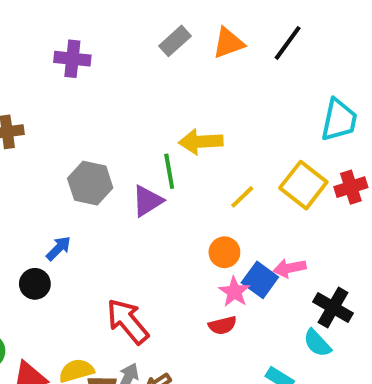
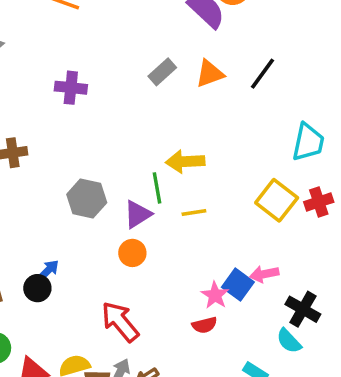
yellow line: (242, 197) -> (194, 213), moved, turned 35
blue arrow: (59, 248) -> (48, 271), moved
orange circle: (224, 252) -> (132, 253), moved

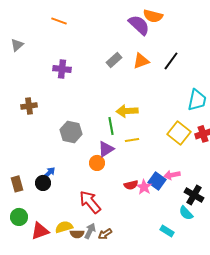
purple triangle: (138, 214) -> (106, 149), moved
red semicircle: (204, 325) -> (131, 185), moved

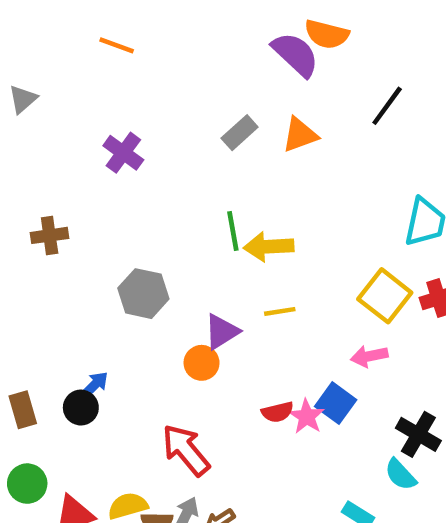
black line: (171, 61) -> (387, 106), moved
purple cross: (62, 69) -> (123, 153), turned 30
green line: (111, 126) -> (233, 231), moved
pink arrow: (172, 175) -> (369, 356), moved

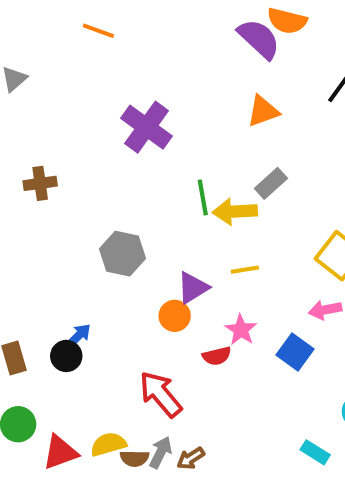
gray rectangle: (240, 133) -> (271, 183), moved
purple cross: (123, 153) -> (147, 127), moved, size x1.4
brown cross: (50, 235) -> (40, 183), moved
red semicircle: (278, 412) -> (217, 356), moved
pink star: (307, 416) -> (241, 330), moved

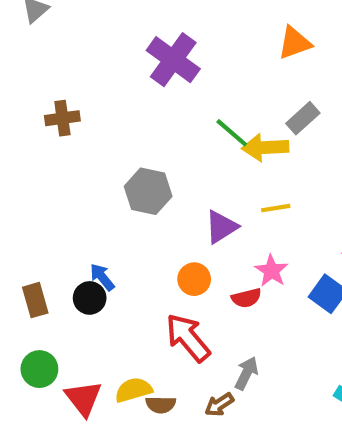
green line: (203, 197) -> (232, 133), turned -39
orange circle: (175, 316) -> (194, 279), moved
blue arrow: (78, 336) -> (102, 277), turned -84
red triangle: (60, 452) -> (83, 398), turned -48
gray arrow: (161, 452) -> (246, 373), moved

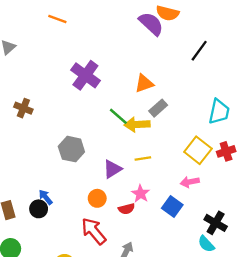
orange triangle: (294, 43) -> (144, 83), moved
brown cross: (62, 118) -> (23, 108), turned 30

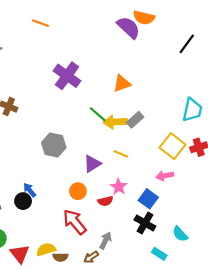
black line: (199, 51) -> (187, 44), moved
gray rectangle: (158, 108) -> (135, 120), moved
yellow line: (143, 158) -> (121, 154), turned 32
black cross: (216, 223) -> (145, 223), moved

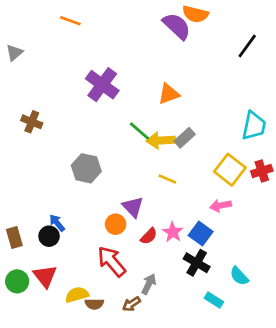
purple triangle: (92, 164) -> (133, 207), moved, turned -42
pink star: (119, 187) -> (173, 232), moved
red semicircle: (105, 201) -> (149, 236), turned -32
red triangle: (20, 254) -> (45, 276), moved

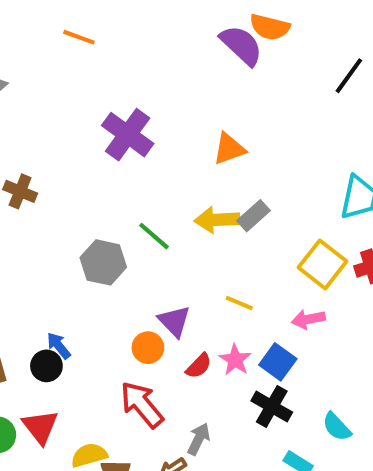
green line: (139, 131) -> (154, 236), moved
yellow line: (167, 179) -> (239, 303), moved

